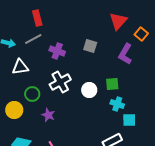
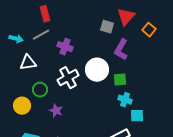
gray square: (90, 46) -> (107, 27), moved
purple L-shape: (125, 54) -> (121, 50), moved
white circle: (89, 90) -> (97, 70), moved, size x1.5

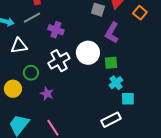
cyan cross: (125, 100) -> (116, 83), turned 32

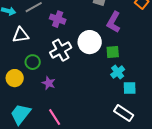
white rectangle: (111, 120) -> (124, 113), moved, turned 60

